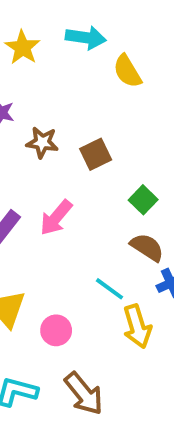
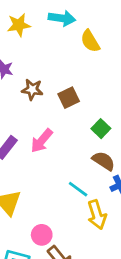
yellow star: (22, 47) -> (19, 25), turned 30
pink circle: (56, 330) -> (42, 235), moved

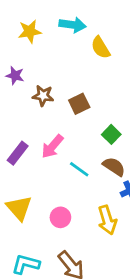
cyan line: (78, 189) -> (79, 169), moved
pink circle: (42, 235) -> (60, 217), moved

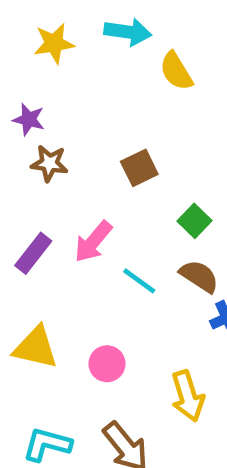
brown star: (43, 96) -> (49, 163), moved
yellow triangle: (19, 208) -> (36, 348), turned -36
yellow arrow: (107, 220) -> (188, 396), moved

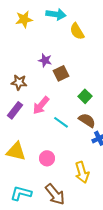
purple star: (29, 119) -> (45, 60), moved
brown star: (49, 163) -> (19, 82), moved

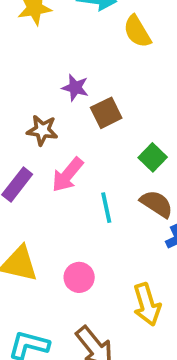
brown star: (19, 82) -> (42, 130), moved
cyan line: (61, 122) -> (106, 208), turned 42

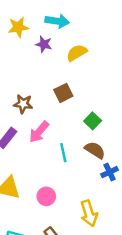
yellow semicircle: (137, 31) -> (77, 53), moved, turned 90
purple star: (75, 88) -> (44, 44), moved

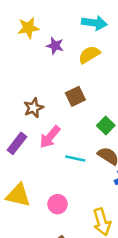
cyan arrow: (57, 21) -> (94, 23), moved
brown star: (23, 104) -> (33, 108), turned -30
cyan line: (63, 153) -> (75, 159), turned -66

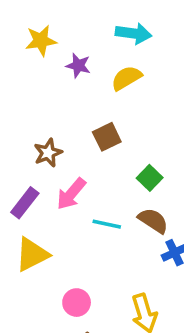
yellow triangle: (18, 195) -> (32, 254), moved, turned -40
pink circle: (58, 204) -> (77, 303), moved

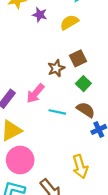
brown square: (107, 137) -> (78, 58), moved
brown star: (48, 153) -> (56, 68), moved
pink circle: (77, 303) -> (20, 160), moved, size x1.6

